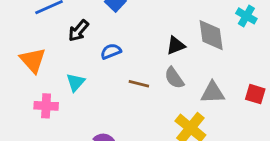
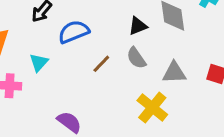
blue semicircle: (111, 51) -> (74, 32), size x1.5
brown line: (139, 84) -> (101, 64), turned -60

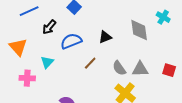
black triangle: (138, 26) -> (105, 37), moved
gray semicircle: (136, 58) -> (119, 68), moved

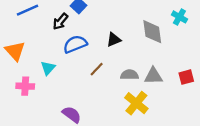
black arrow: (49, 27) -> (60, 21), moved
gray semicircle: (119, 68) -> (130, 75), turned 126
red square: (169, 70) -> (186, 77), turned -32

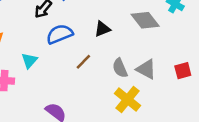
gray diamond: (152, 32) -> (145, 20), turned -30
gray semicircle: (130, 75) -> (120, 68), turned -114
gray triangle: (153, 76) -> (146, 69), turned 30

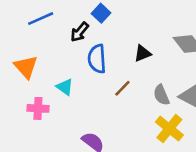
blue semicircle: (60, 34) -> (97, 59), turned -72
cyan triangle: (29, 60) -> (65, 87), turned -36

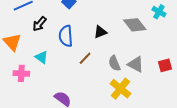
black arrow: (80, 32) -> (40, 24), moved

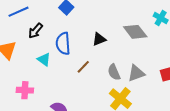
cyan triangle: (42, 57) -> (44, 59), moved
gray triangle: (136, 64) -> (136, 73), turned -48
pink cross: (21, 73) -> (25, 90), moved

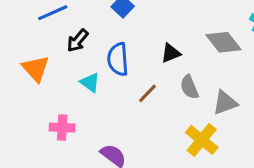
gray semicircle: (114, 72) -> (189, 87), moved

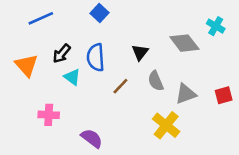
black arrow: (78, 41) -> (62, 54), moved
black triangle: (171, 53) -> (140, 52), turned -30

